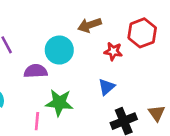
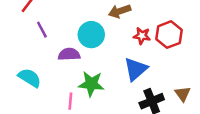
red hexagon: (142, 33) -> (169, 35), moved
blue triangle: (107, 87) -> (136, 69), size x1.5

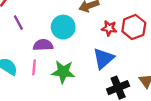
pink line: (70, 101) -> (34, 67), moved

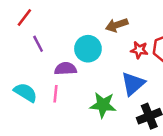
green star: (63, 72) -> (103, 105), moved

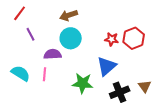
brown arrow: (117, 25) -> (69, 15), moved

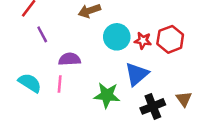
cyan circle: (71, 38) -> (117, 37), moved

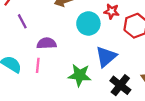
red star: (143, 41) -> (112, 11), moved
black cross: (153, 106) -> (120, 85), turned -30

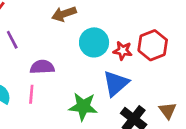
red star: (112, 11) -> (123, 51), moved

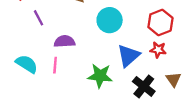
red star: (123, 51) -> (158, 50), moved

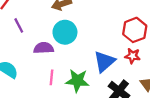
cyan circle: (110, 20) -> (65, 32), moved
pink line: (55, 65) -> (51, 77), moved

